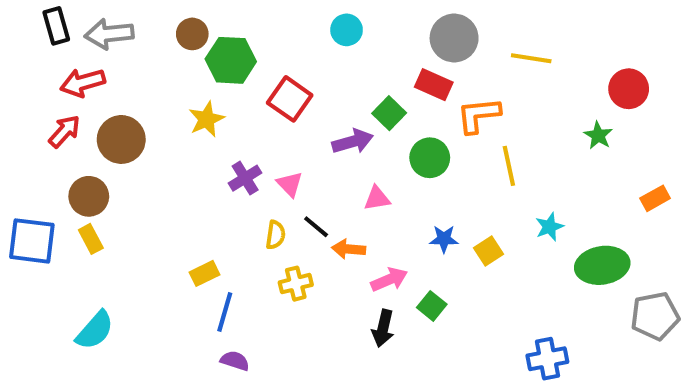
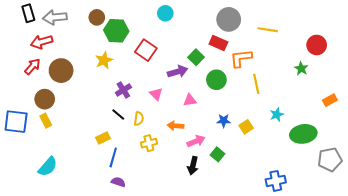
cyan circle: (347, 30) -> (165, 13), moved
pink triangle: (290, 184) -> (156, 94), moved
black line: (316, 227) -> (118, 114), moved

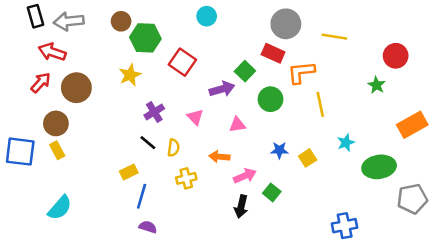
red arrow: (42, 42) -> (52, 52), turned 35
orange rectangle: (330, 100) -> (412, 125), size x1.6

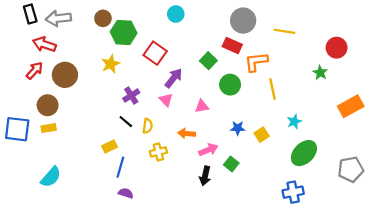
purple arrow: (222, 89) -> (174, 78), moved, turned -36
yellow rectangle: (57, 150) -> (49, 128), turned -72
green ellipse: (379, 167) -> (304, 153), moved, turned -36

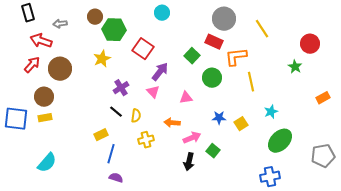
gray arrow: (58, 18) -> (60, 24), moved, size x0.6
yellow line: (284, 31) -> (262, 29), turned 48
orange rectangle: (351, 106) -> (323, 98), size x0.6

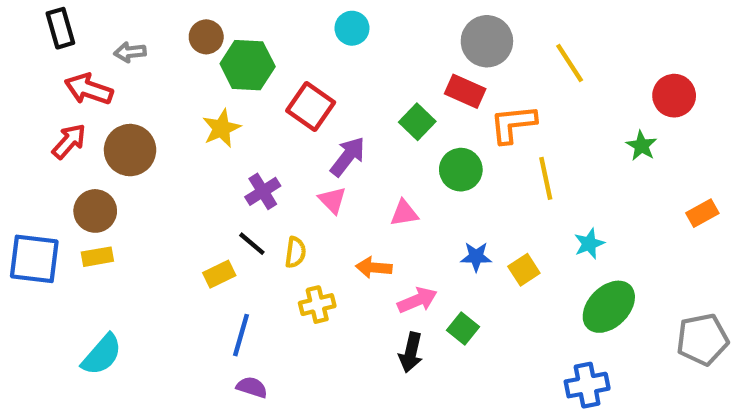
yellow rectangle: (101, 135) -> (219, 274), moved

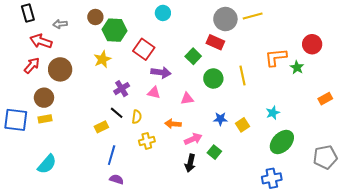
yellow line: (570, 63) -> (253, 16), moved, turned -72
orange L-shape: (513, 124) -> (276, 57), moved
purple arrow: (348, 157) -> (161, 72), turned 60
yellow line: (546, 178) -> (243, 75), moved
pink triangle: (332, 200) -> (154, 93), turned -32

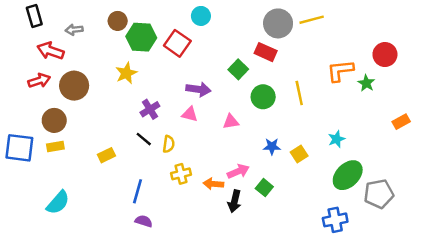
red square: (144, 49) -> (177, 43), moved
red arrow: (32, 65) -> (39, 81), turned 30
orange arrow: (173, 124) -> (213, 184), moved
yellow rectangle: (101, 127) -> (106, 155), moved
gray pentagon: (325, 157) -> (379, 194), moved

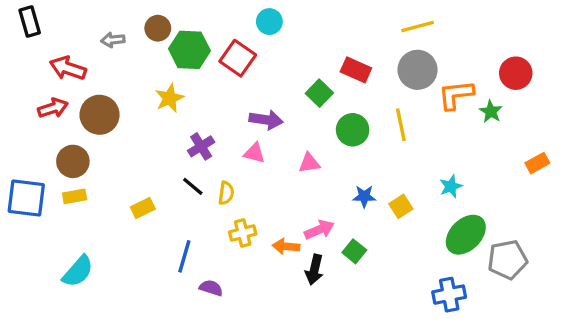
black rectangle: (34, 16) -> (30, 22), moved
gray circle: (278, 23) -> (418, 70), moved
gray arrow: (74, 30) -> (113, 40), moved
purple semicircle: (144, 221) -> (211, 288), moved

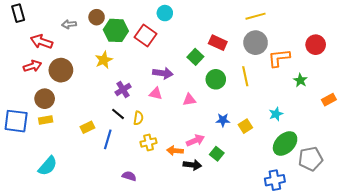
green star: (491, 111) -> (300, 80), moved
blue line: (184, 256) -> (108, 139), moved
black arrow: (314, 270) -> (192, 165), turned -96

